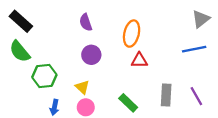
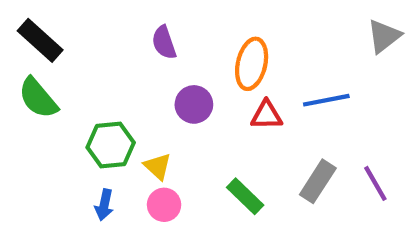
blue line: (194, 49) -> (326, 100), moved
purple circle: (91, 55) -> (194, 104), moved
green hexagon: (44, 76) -> (111, 145), moved
gray rectangle: (166, 95) -> (318, 181), turned 30

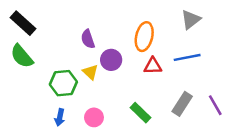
gray triangle: (384, 36) -> (191, 19), moved
purple semicircle: (164, 43) -> (88, 39), moved
yellow triangle: (158, 166) -> (90, 72), moved

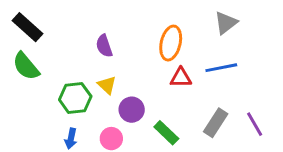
purple circle: (111, 60) -> (132, 110), moved

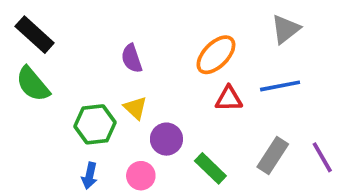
orange ellipse: (171, 43) -> (216, 55), turned 32

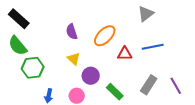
gray triangle: (286, 29) -> (146, 14), moved
orange ellipse: (216, 55) -> (105, 36), moved
green hexagon: (95, 124) -> (33, 68), moved

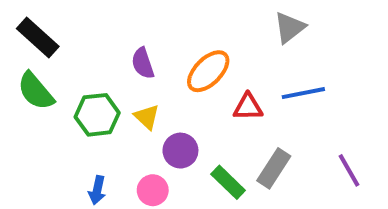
green hexagon: (33, 68) -> (97, 115), moved
gray rectangle: (149, 85) -> (274, 168), moved

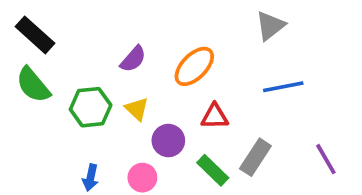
purple semicircle: (143, 63) -> (133, 59), turned -120
red triangle: (248, 107) -> (215, 116), moved

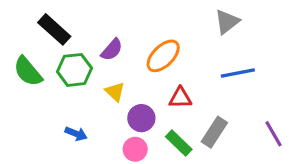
black rectangle: (35, 35) -> (54, 29), moved
green hexagon: (91, 107) -> (74, 70), moved
blue arrow: (91, 178) -> (76, 134), moved, turned -80
pink circle: (142, 178) -> (135, 149), moved

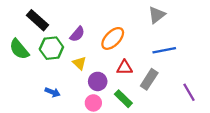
gray rectangle: (214, 132) -> (149, 79), moved

